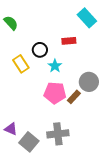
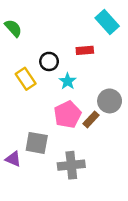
pink pentagon: (55, 93) -> (68, 115), turned -30
gray square: (29, 142) -> (37, 143), moved, turned -30

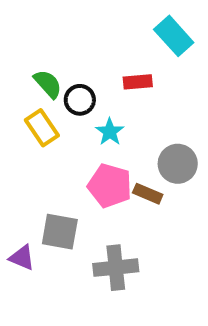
green semicircle: (13, 28) -> (48, 84), moved
pink pentagon: (68, 115) -> (110, 186), turned -30
brown rectangle: (91, 119) -> (148, 194), turned 70

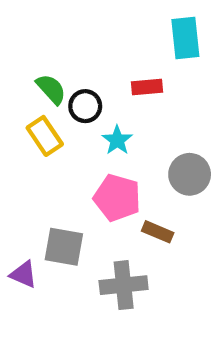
cyan rectangle: (174, 36) -> (185, 38), turned 36
brown rectangle: (148, 194) -> (158, 232), moved

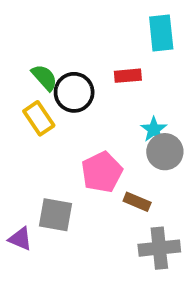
black circle: (85, 106) -> (74, 92), size x1.4
cyan star: (117, 140) -> (154, 129), moved
pink pentagon: (117, 198) -> (102, 172), turned 30
gray cross: (124, 285) -> (159, 248), moved

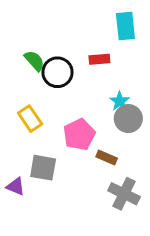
yellow rectangle: (39, 118) -> (30, 119), moved
gray cross: (159, 248) -> (124, 194), turned 32

